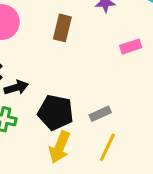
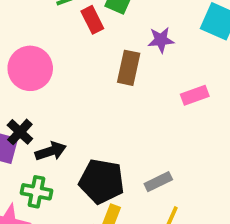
brown rectangle: (62, 28) -> (129, 68), moved

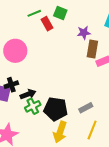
brown rectangle: (129, 68) -> (92, 49), moved
black cross: (20, 132) -> (11, 85), turned 32
green cross: (36, 192) -> (33, 106), moved, turned -35

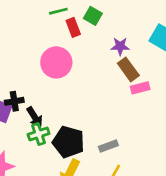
brown rectangle: (92, 49) -> (128, 69), turned -54
pink circle: (15, 51) -> (56, 62), moved
black arrow: (28, 94) -> (35, 117), turned 70

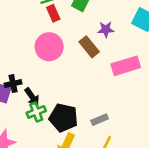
red rectangle: (73, 27) -> (53, 13), moved
brown rectangle: (128, 69) -> (89, 47), moved
pink rectangle: (140, 88) -> (126, 66), size x1.6

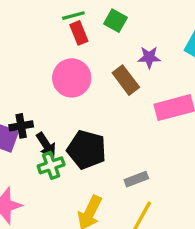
black pentagon: (63, 118) -> (87, 150), moved

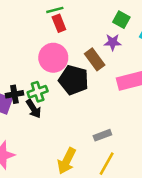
green square: (116, 21) -> (121, 20), moved
black pentagon: (87, 150) -> (74, 80), moved
green cross: (51, 165) -> (38, 92), moved

